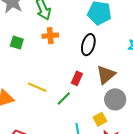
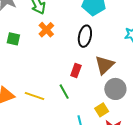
orange cross: (50, 36) -> (46, 30), turned -35
yellow line: (37, 87) -> (35, 96), moved
green line: (64, 98) -> (64, 92), turned -70

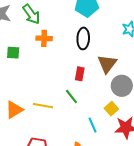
orange cross: (46, 30) -> (44, 38), turned -35

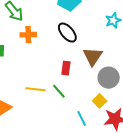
black ellipse: (83, 38) -> (67, 33), turned -40
yellow line: (43, 106) -> (35, 89), moved

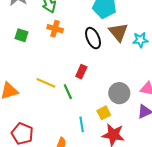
brown triangle: (93, 56) -> (118, 32), moved, turned -30

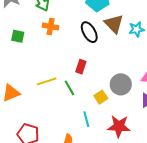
yellow line: (46, 83) -> (47, 81), turned -36
yellow square: (104, 113) -> (101, 97), moved

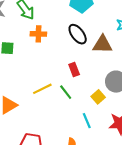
brown triangle: (114, 24) -> (102, 44), moved, turned -35
red rectangle: (81, 67) -> (74, 69), turned -32

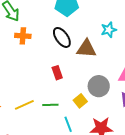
yellow line: (42, 89) -> (24, 105), moved
green line: (66, 92) -> (50, 105), moved, turned -56

